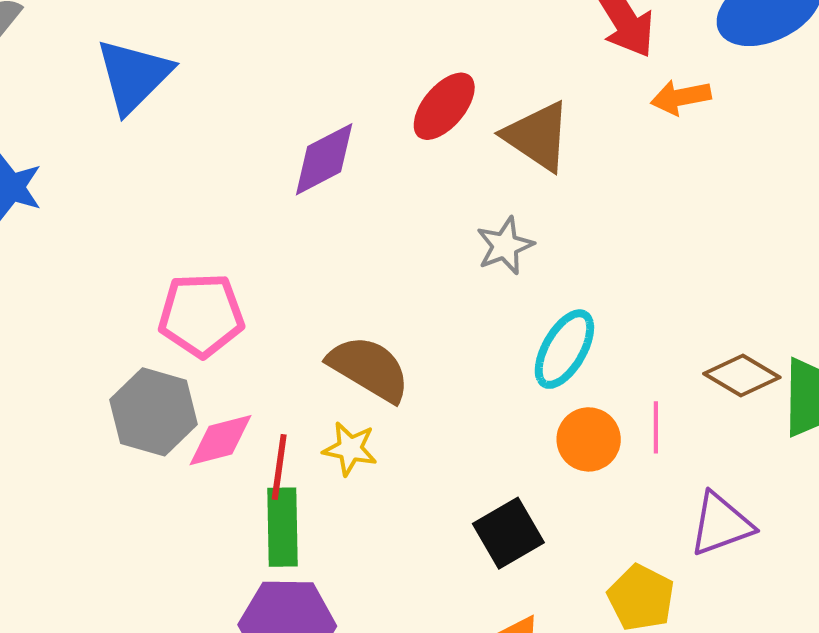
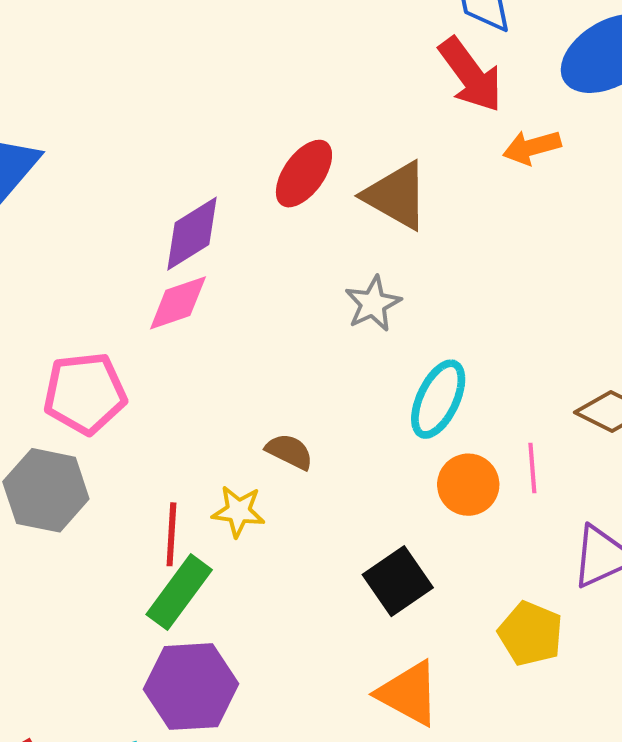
brown semicircle: (369, 369) -> (289, 452), moved, size x0.6
pink diamond: (220, 440) -> (178, 303), moved
green rectangle: (283, 527) -> (179, 592), turned 42

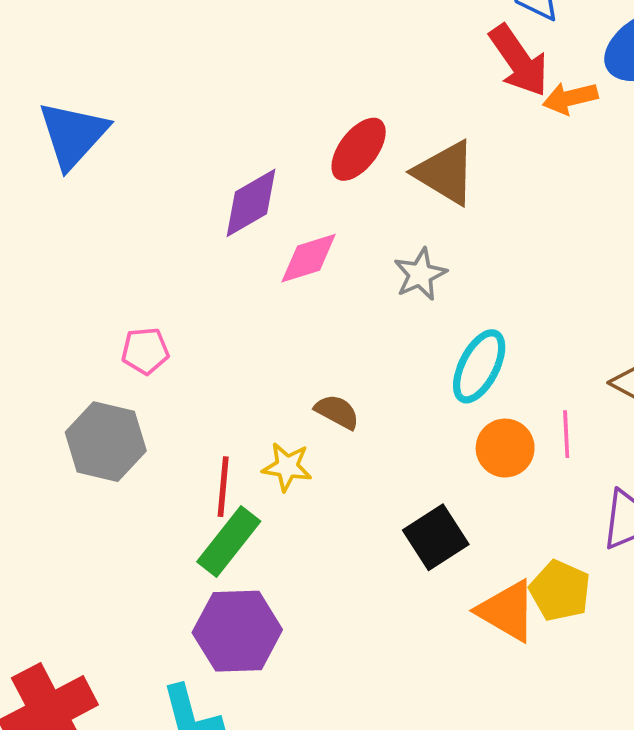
orange arrow: (532, 147) -> (570, 98), moved
pink diamond: (178, 303) -> (309, 258), moved
pink pentagon: (85, 393) -> (145, 351), size x0.6
orange triangle: (409, 693) -> (507, 611), moved

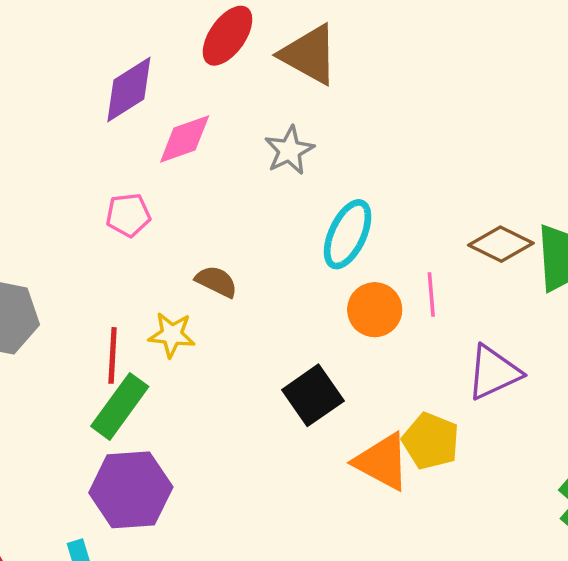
pink pentagon: (145, 351) -> (128, 215), moved

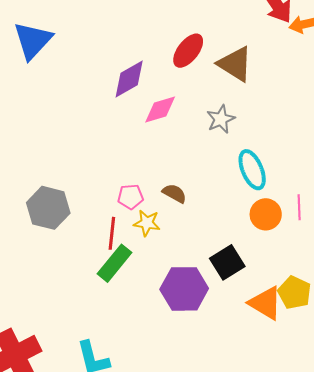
pink pentagon: (128, 215) -> (131, 197), moved
cyan ellipse: (348, 234) -> (252, 170), turned -51
purple hexagon: (131, 490) -> (184, 289), moved

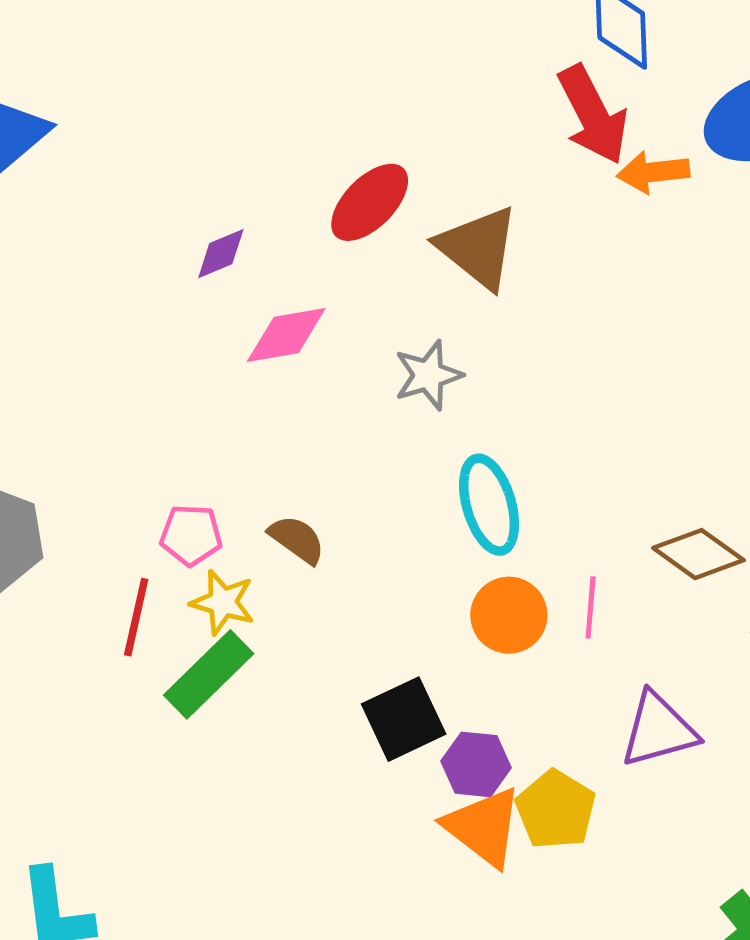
purple diamond: (129, 79) -> (221, 254), size x0.6
green rectangle: (114, 263) -> (209, 674), moved
purple hexagon: (184, 289) -> (476, 764), moved, size x0.6

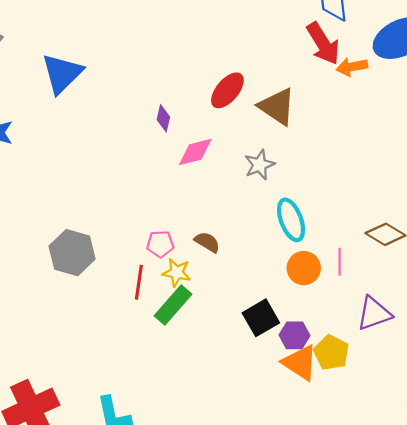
purple diamond: (221, 254) -> (163, 118), turned -50

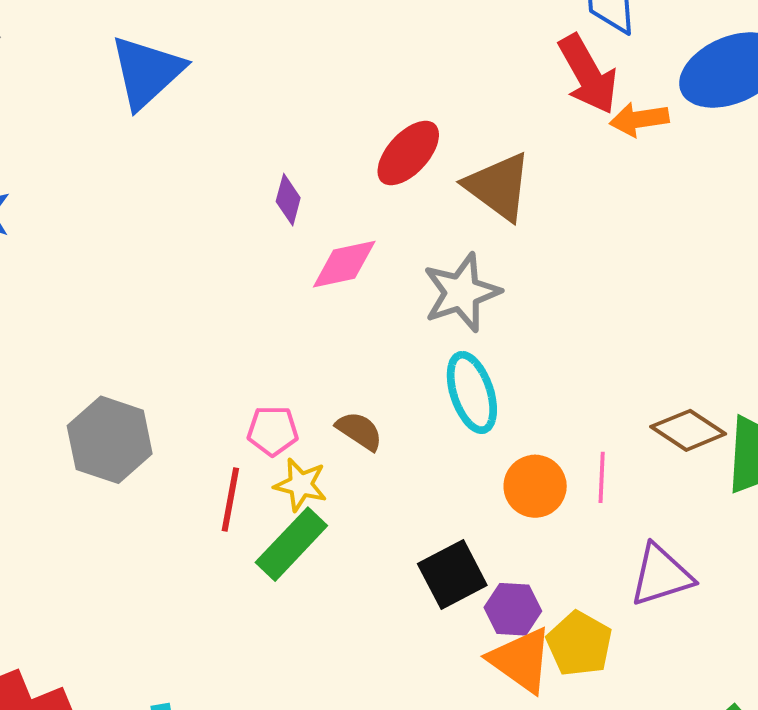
blue triangle: (62, 73) -> (147, 72), moved
gray star: (260, 165) -> (462, 292), size x1.4
cyan ellipse: (291, 220) -> (472, 392), moved

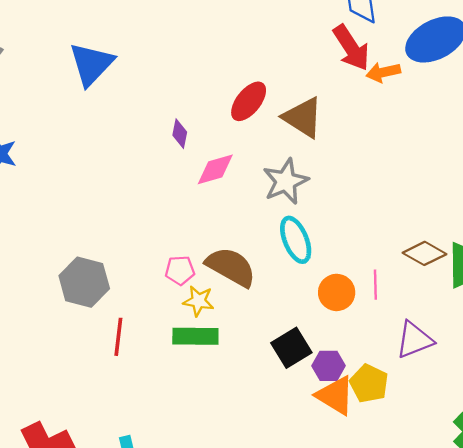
brown semicircle: (359, 431) -> (231, 267), size x1.8
red line: (230, 500) -> (118, 337), moved
green rectangle: (291, 544) -> (195, 336), turned 51

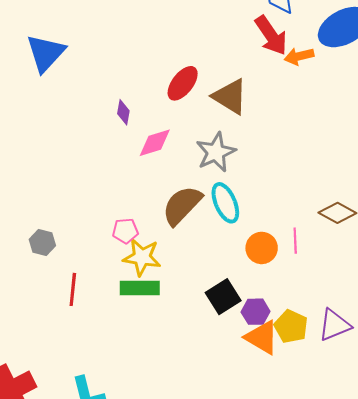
brown semicircle: (231, 267) -> (182, 205), moved, turned -75
gray hexagon: (84, 282) -> (42, 242), size x0.6
yellow star: (199, 301) -> (142, 257), size x1.4
purple triangle: (414, 340) -> (334, 325), moved

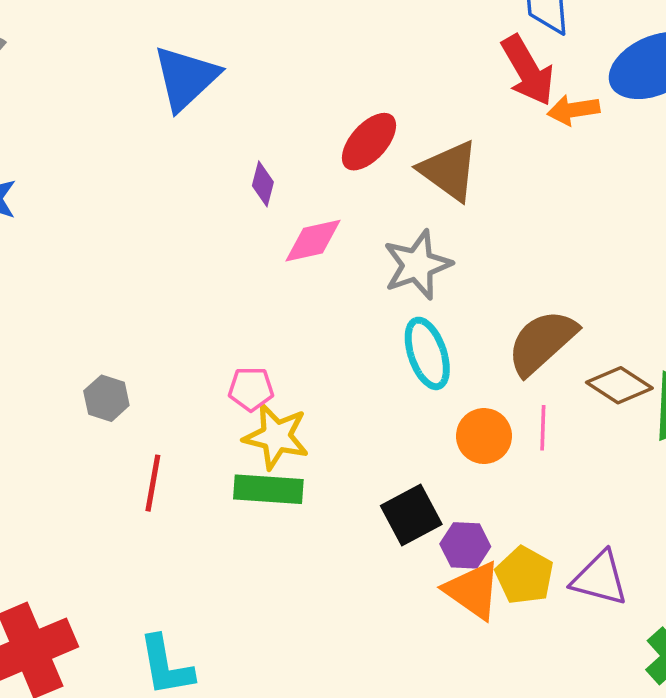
blue triangle: (46, 53) -> (186, 78), moved
brown semicircle: (182, 205) -> (542, 342), moved
purple triangle: (334, 325) -> (600, 578), turned 33

